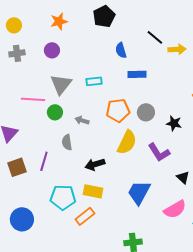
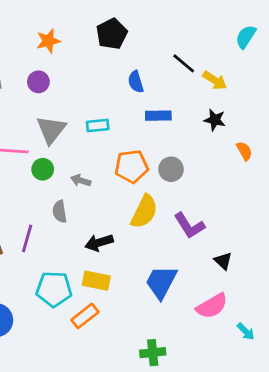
yellow arrow: (177, 49) -> (215, 80), turned 36
black star: (174, 123) -> (215, 120), moved

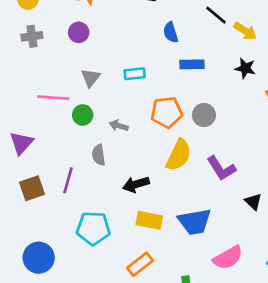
gray triangle: (51, 130) -> (91, 78), size x0.7
yellow rectangle: (96, 281) -> (149, 220), moved
blue trapezoid: (161, 282) -> (195, 222), turned -128
pink semicircle: (212, 306) -> (228, 258), moved
orange rectangle: (85, 316) -> (140, 264), moved

